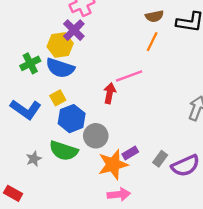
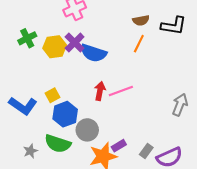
purple cross: (74, 30) -> (75, 43), moved
green cross: (30, 63) -> (27, 38), moved
blue semicircle: (60, 68) -> (94, 53), moved
pink line: (129, 76) -> (121, 91), moved

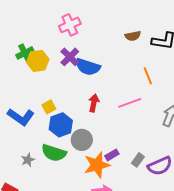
orange line: (139, 44) -> (148, 76), moved, turned -48
yellow hexagon: (55, 47) -> (38, 61), moved
pink line: (121, 91) -> (130, 103), moved

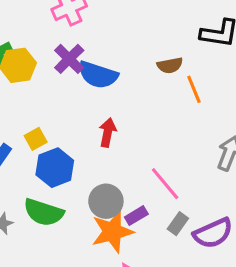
brown semicircle: (133, 36) -> (170, 65), moved
pink line: (130, 103) -> (165, 184), moved, turned 70
gray circle: (82, 140) -> (106, 201), moved

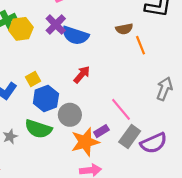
red arrow: (108, 132) -> (82, 75), turned 30
gray circle: (106, 201) -> (70, 115), moved
gray rectangle: (178, 224) -> (130, 137), size x1.5

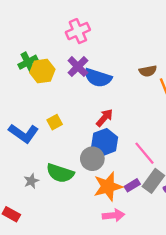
blue hexagon: (46, 98) -> (105, 142), moved
purple rectangle: (101, 131) -> (132, 185), moved

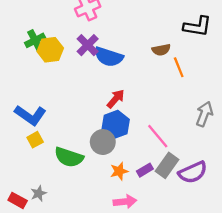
yellow square: (55, 122) -> (35, 140), moved
gray star: (31, 181) -> (39, 193), moved
orange star: (108, 186) -> (119, 171), size x0.6

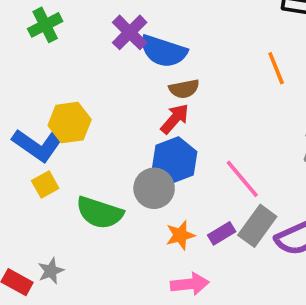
yellow hexagon: (50, 50) -> (70, 123), moved
brown semicircle: (161, 50) -> (184, 89), moved

